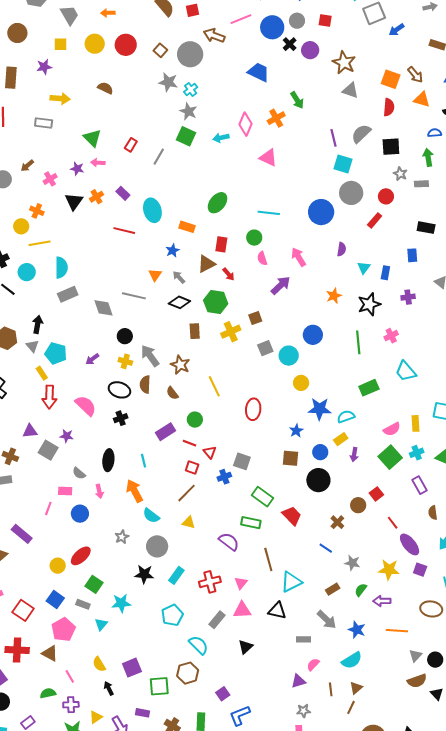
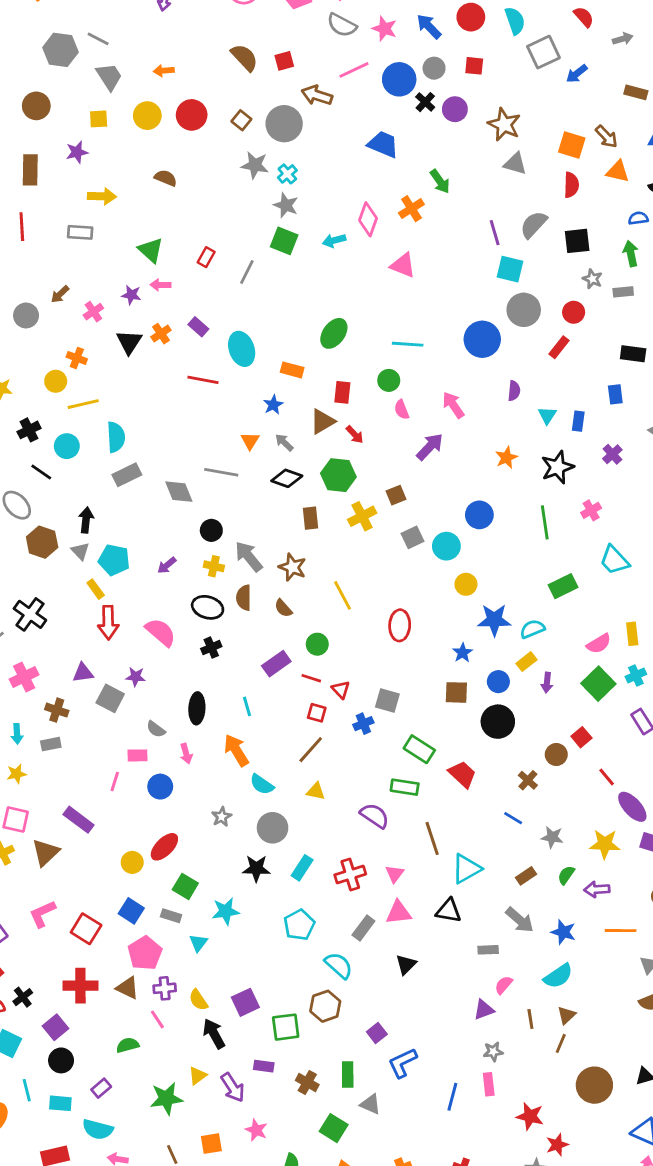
purple cross: (408, 297) -> (612, 454), turned -32
black arrow: (109, 688) -> (214, 1034), size x1.5
purple cross: (71, 705) -> (165, 988), moved

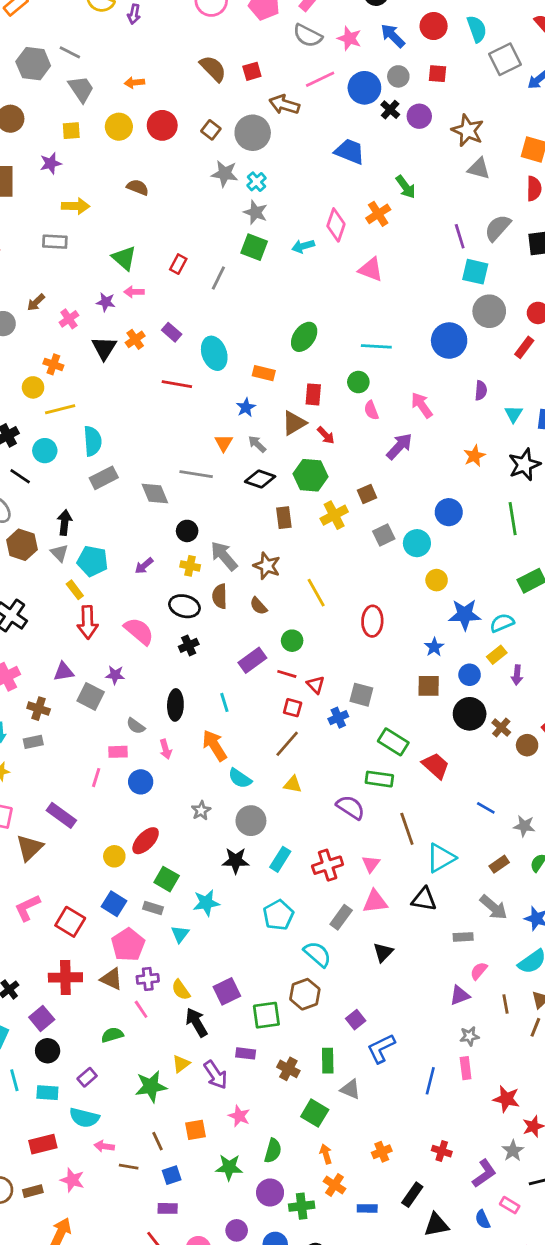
brown cross: (528, 780) -> (501, 727), moved

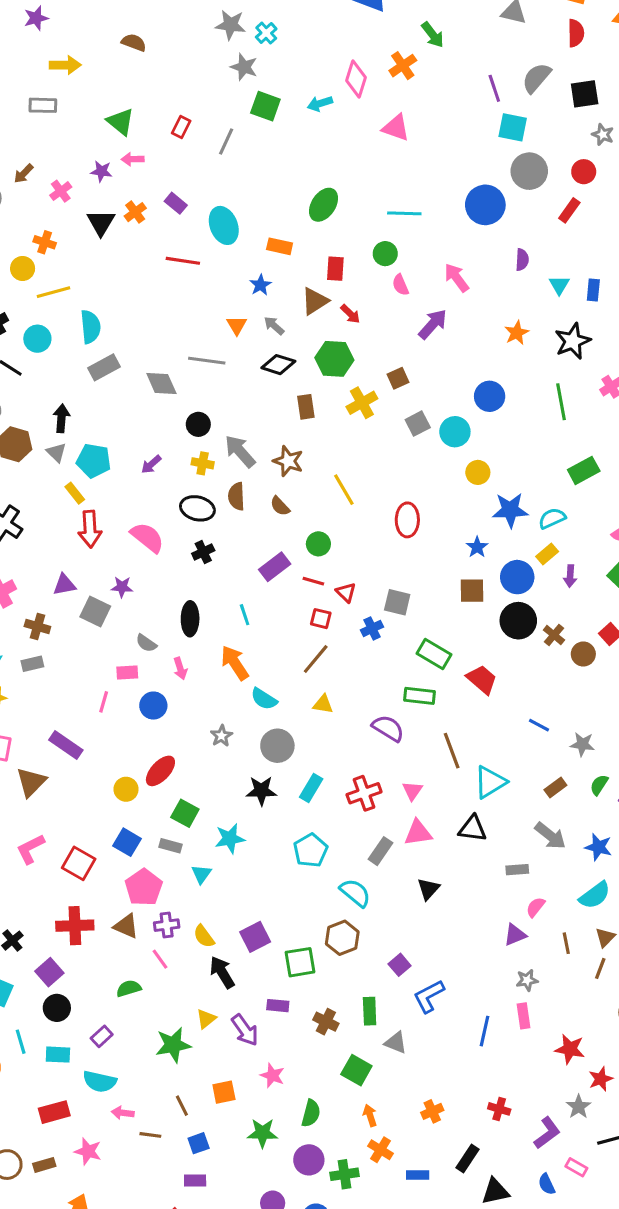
gray star: (255, 212) -> (244, 67), moved
blue circle: (470, 675) -> (517, 577), size x1.4

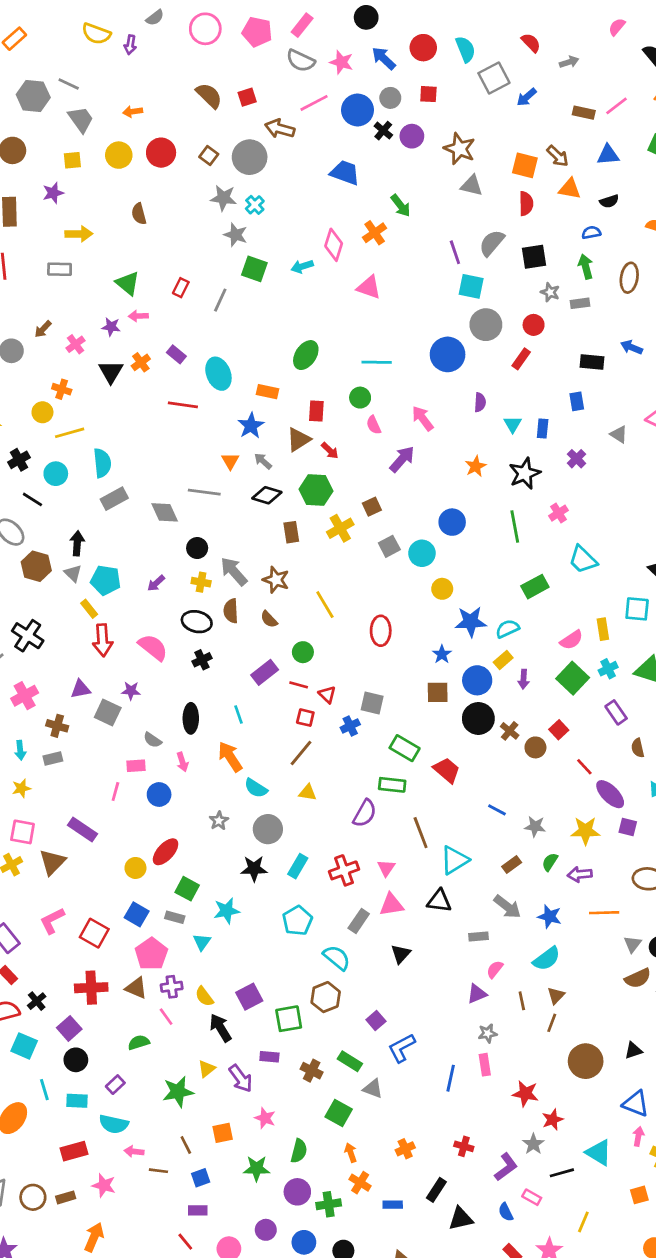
brown semicircle: (134, 42) -> (139, 214), turned -125
blue star: (260, 285) -> (251, 426), size x1.4
purple semicircle: (388, 728) -> (365, 813), turned 88
green rectangle: (370, 1011) -> (350, 1061), turned -55

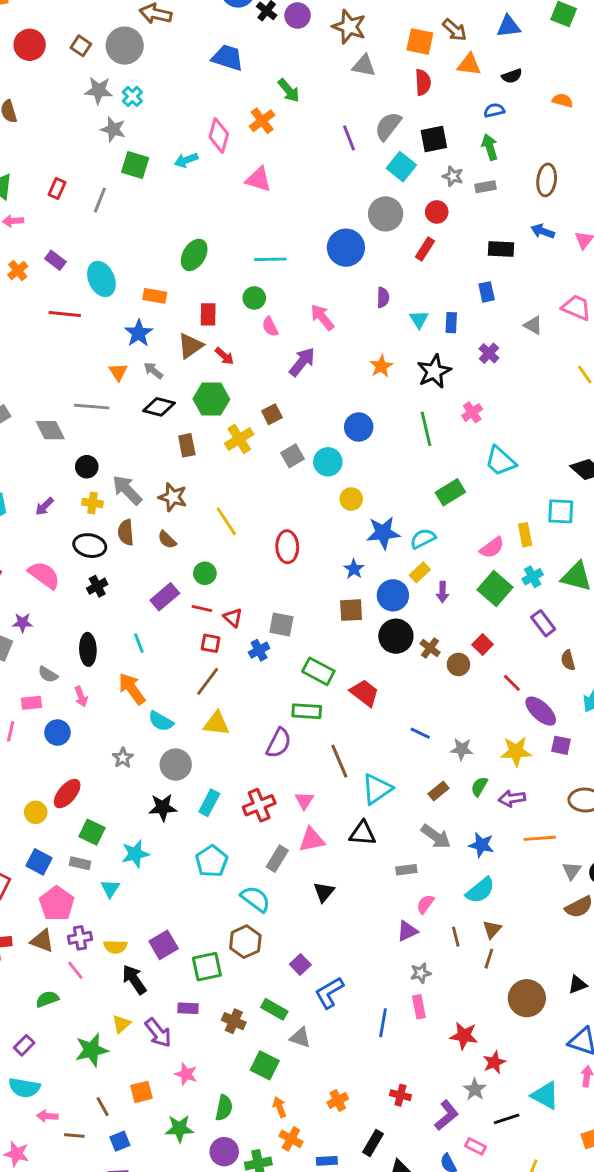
brown ellipse: (629, 278) -> (547, 180), moved
cyan square: (471, 286) -> (401, 167), moved, turned 30
yellow triangle: (308, 793) -> (217, 723), size x1.4
yellow semicircle: (204, 996) -> (115, 947), turned -50

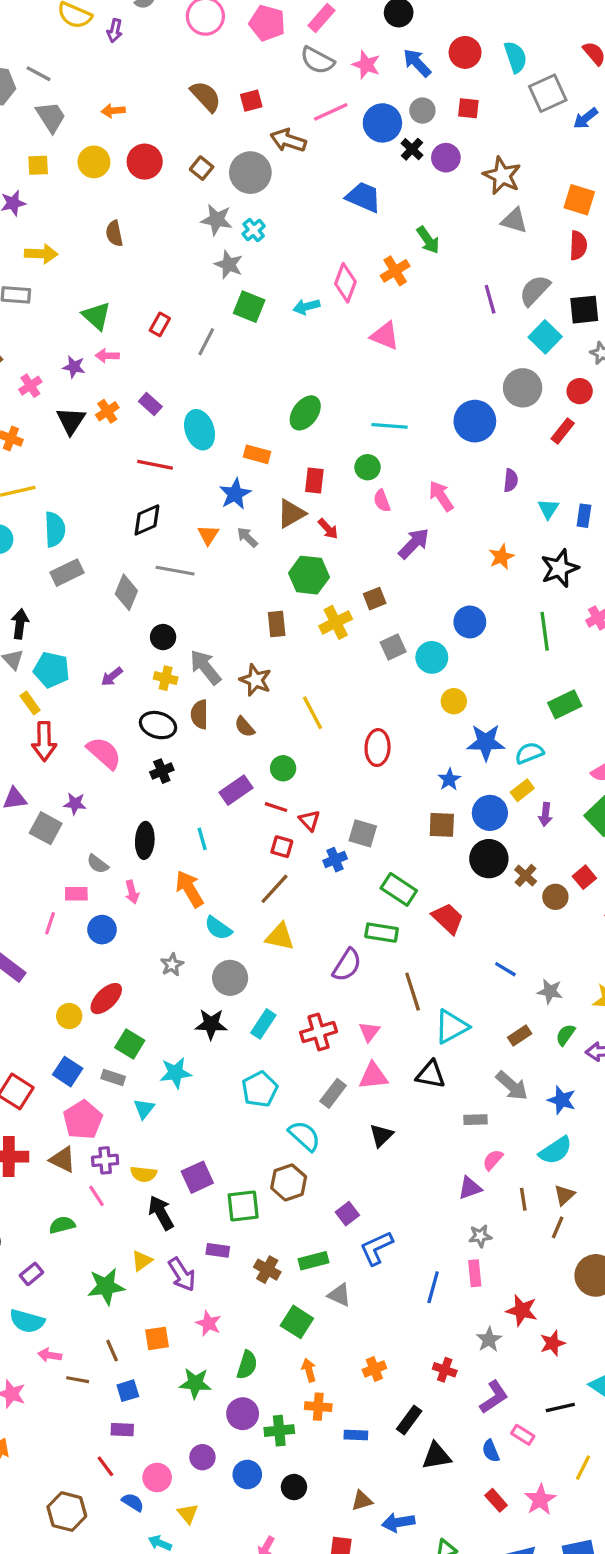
black diamond: (159, 407) -> (147, 520), moved, turned -44
gray diamond: (50, 430) -> (126, 592), turned 44
green rectangle: (274, 1009) -> (314, 1261), turned -50
gray star: (475, 1089) -> (489, 1340), moved
orange cross: (291, 1139) -> (318, 1407), turned -30

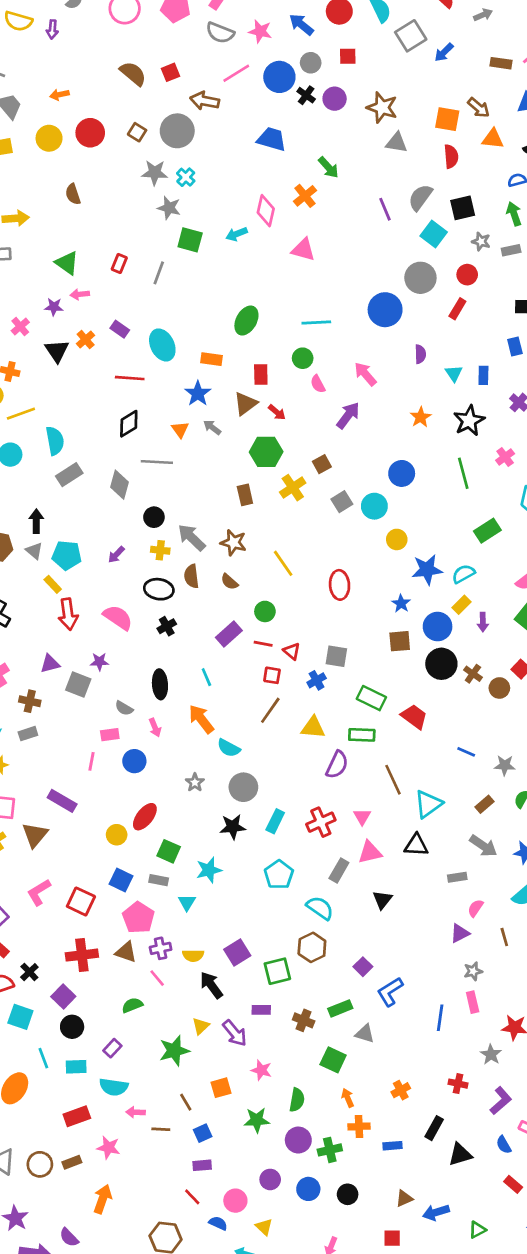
yellow triangle: (280, 937) -> (313, 727), moved

